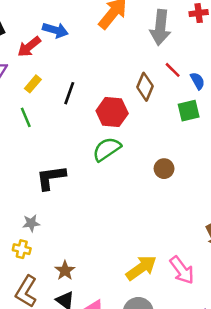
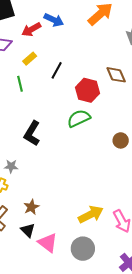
brown diamond: (145, 87) -> (116, 75), turned -55
black L-shape: (51, 178) -> (32, 133), turned -60

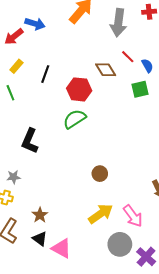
brown circle: (121, 140) -> (100, 174), moved
gray circle: (83, 249) -> (120, 244), moved

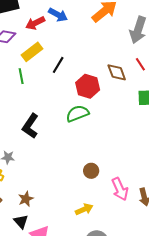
yellow rectangle: (16, 66) -> (32, 52), size x1.5
yellow arrow: (101, 214) -> (84, 209), size x0.7
pink arrow: (133, 216) -> (120, 189), moved

